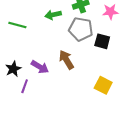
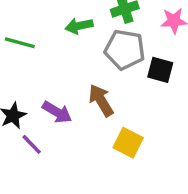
yellow square: (103, 85) -> (128, 143), moved
purple line: (25, 86) -> (32, 144), turned -64

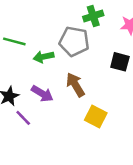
green arrow: (79, 26) -> (44, 57), moved
gray pentagon: (125, 50) -> (74, 41), moved

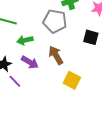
green arrow: (44, 57) -> (25, 40), moved

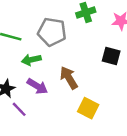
gray pentagon: (55, 21) -> (52, 32), moved

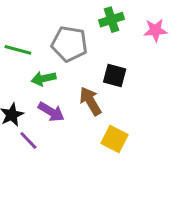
black square: (111, 56) -> (115, 76), moved

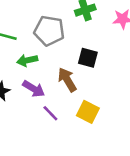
purple line: (28, 140) -> (50, 113), moved

